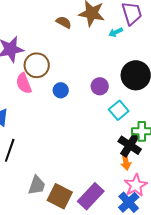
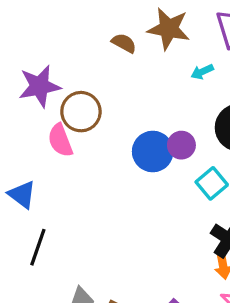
cyan arrow: (116, 32) -> (202, 72), moved
blue circle: (61, 90) -> (153, 151), moved, size x1.6

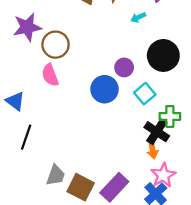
pink semicircle: (60, 140) -> (50, 75), moved
blue circle: (153, 151) -> (105, 89), moved

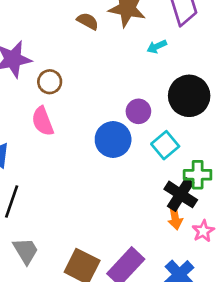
brown circle: (56, 45) -> (50, 82), size x0.7
gray trapezoid: (56, 175) -> (26, 251), moved, turned -50
pink star: (163, 175) -> (203, 231), moved, size x0.7

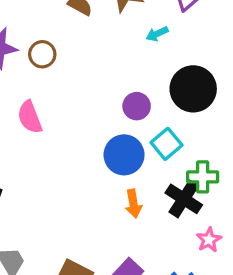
brown circle: (50, 82) -> (42, 54), moved
blue circle: (113, 140) -> (124, 155), moved
orange arrow: (175, 217) -> (133, 204), moved

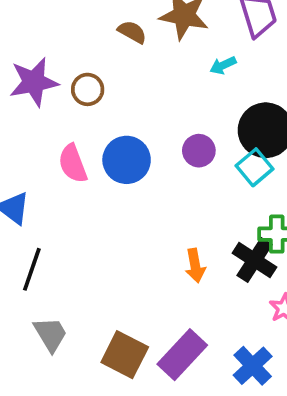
cyan square: (166, 144) -> (255, 167), moved
blue circle: (124, 155) -> (127, 160), moved

